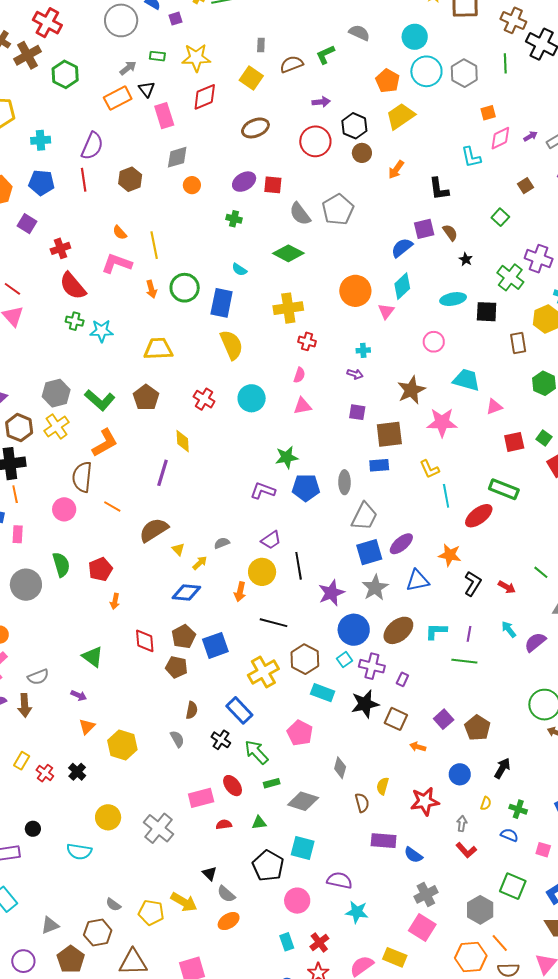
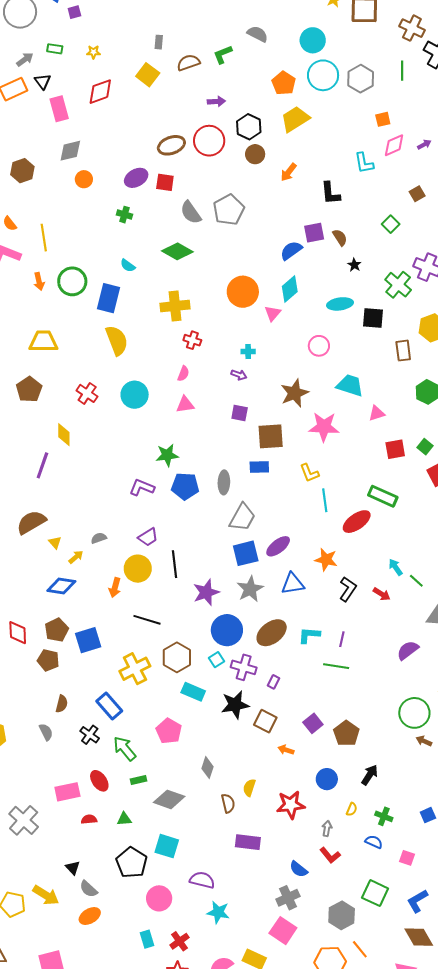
yellow star: (196, 58) -> (93, 52), size x0.5
brown ellipse: (255, 128) -> (171, 145), moved
cyan arrow: (509, 629) -> (395, 567), moved
blue semicircle: (413, 855) -> (299, 869), moved

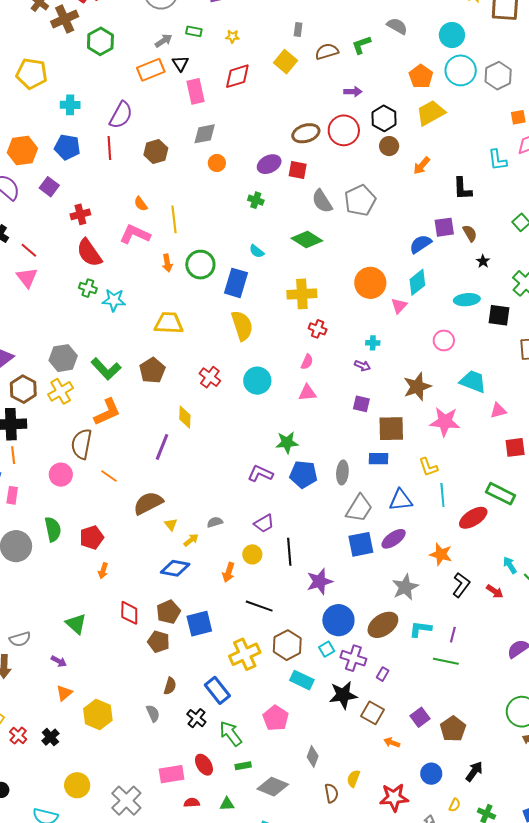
yellow circle: (138, 569) -> (252, 554), size x0.7
blue triangle: (293, 584) -> (401, 500), moved
gray star: (250, 589) -> (405, 587), moved

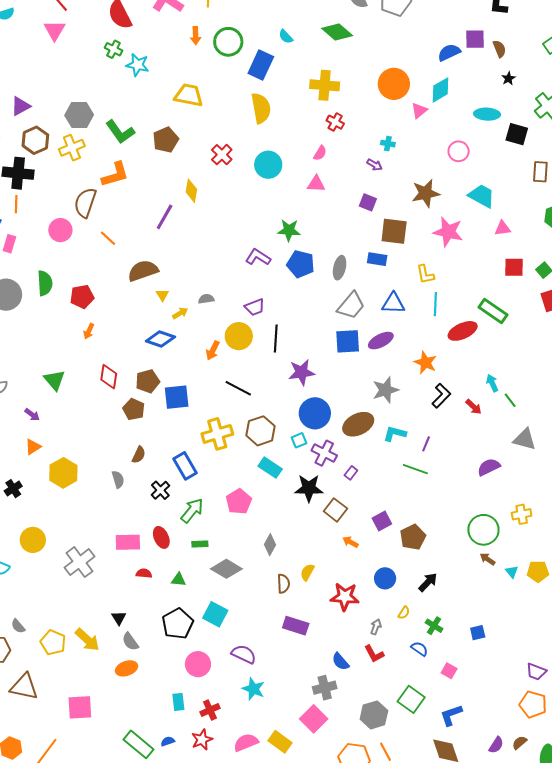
yellow circle: (252, 554) -> (239, 336), size x1.4
green arrow: (231, 734) -> (192, 510), turned 68

